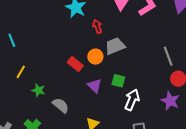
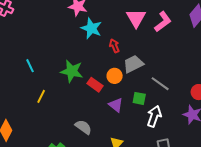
gray line: (168, 56) -> (160, 84), moved, turned -30
green star: (38, 90) -> (72, 71), moved, size x1.6

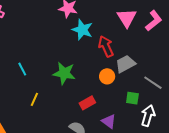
red arrow: (114, 46) -> (106, 46), size x1.5
red rectangle: (95, 85) -> (87, 103), moved, turned -63
purple triangle: (116, 105) -> (109, 121), moved

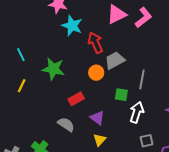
pink triangle: (127, 18) -> (117, 14), turned 35
cyan line: (22, 69) -> (21, 55), moved
gray line: (153, 83) -> (142, 79), turned 66
yellow line: (34, 99) -> (22, 86), moved

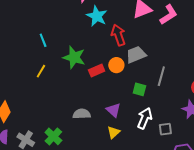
red rectangle: (76, 99) -> (97, 71), moved
white arrow: (137, 112) -> (145, 118), moved
gray semicircle: (66, 124) -> (82, 114), turned -42
gray square: (147, 141) -> (165, 129), moved

